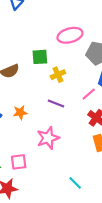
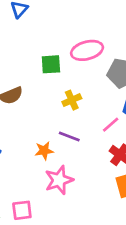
green square: (40, 57) -> (51, 64), moved
orange star: (20, 113) -> (44, 151), moved

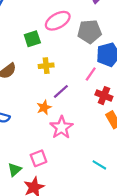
yellow cross: (72, 100) -> (46, 66), moved, turned 32
purple line: (69, 137) -> (61, 91), turned -49

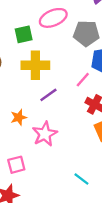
yellow cross: (46, 66) -> (35, 65), size x1.6
orange star: (44, 107) -> (19, 117), moved

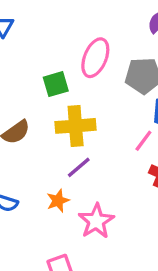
pink ellipse: (53, 18) -> (95, 58), turned -40
purple line: (48, 95) -> (79, 167), moved

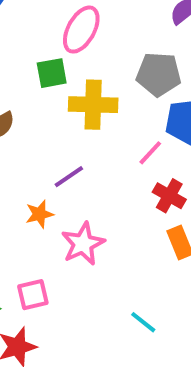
pink ellipse: (95, 58) -> (81, 30), moved
yellow cross: (76, 126) -> (93, 105), moved

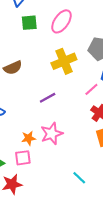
green square: (52, 73) -> (29, 23), moved
yellow cross: (93, 105) -> (64, 61), turned -30
orange star: (39, 214) -> (29, 138), moved

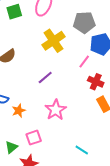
orange star: (29, 138) -> (19, 111), moved
cyan line: (79, 178) -> (82, 150), moved

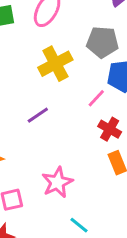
pink star: (56, 110) -> (57, 182), moved

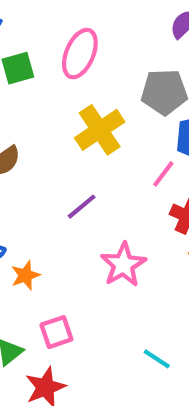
pink star: (57, 182) -> (123, 265), moved

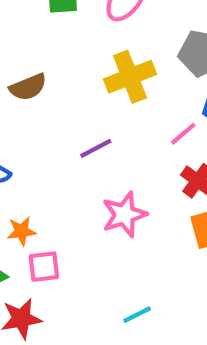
orange star: (25, 275) -> (21, 231), moved
cyan line: (157, 359) -> (137, 315), turned -72

